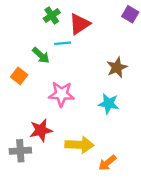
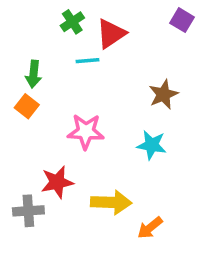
green arrow: (41, 55) -> (33, 74), moved, turned 54

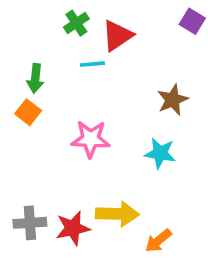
red star: (57, 182) -> (73, 228), moved

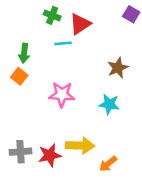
green cross: (76, 23) -> (52, 15), turned -35

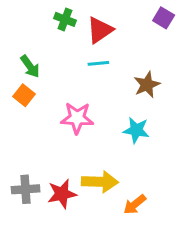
cyan line: (63, 43) -> (98, 63), moved
green arrow: (24, 53) -> (30, 66), turned -42

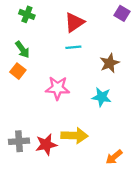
green cross: (65, 19) -> (27, 14), moved
orange arrow: (135, 204) -> (114, 157), moved

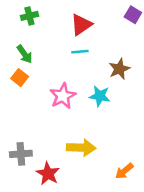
green cross: (27, 14) -> (29, 16), turned -35
pink star: (57, 88) -> (63, 96), turned -30
cyan star: (102, 97) -> (100, 96), moved
red star: (46, 145) -> (48, 174), moved, turned -30

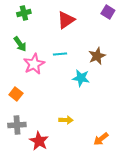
cyan line: (80, 52) -> (60, 54), moved
orange square: (20, 78) -> (16, 94), moved
pink star: (63, 96) -> (34, 64), moved
yellow arrow: (81, 148) -> (66, 120), size x0.6

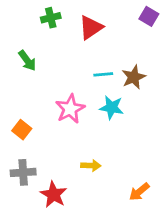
green cross: (24, 13) -> (51, 18), moved
cyan line: (60, 54) -> (103, 74), moved
pink star: (34, 64) -> (70, 109), moved

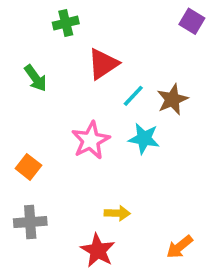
red triangle: (91, 27) -> (103, 64), moved
cyan line: (103, 74) -> (133, 96), turned -42
red star: (54, 195) -> (98, 250), moved

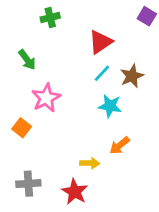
red triangle: (103, 64) -> (101, 42), moved
pink star: (91, 140) -> (46, 98), moved
gray cross: (30, 222) -> (28, 184), moved
orange arrow: (179, 247) -> (120, 145), moved

